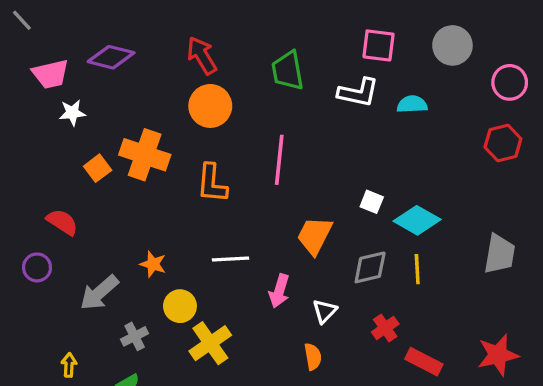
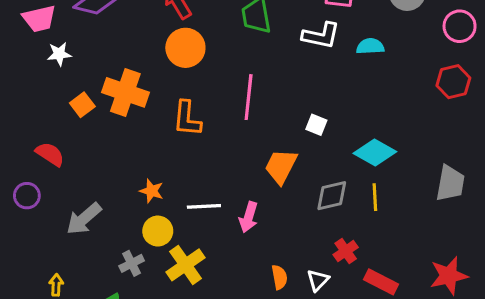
white square: (372, 202) -> (316, 125), moved
white line: (230, 259) -> (204, 206), moved
orange star: (153, 264) -> (152, 191), moved
white triangle: (325, 311) -> (318, 280), moved
gray cross: (135, 336) -> (132, 263), moved

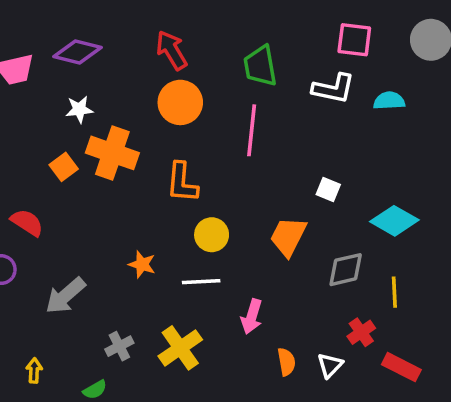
white star: (59, 54) -> (79, 109), moved
pink line: (249, 97) -> (252, 130), moved
yellow line: (375, 197) -> (394, 292), moved
pink arrow: (249, 217) -> (252, 317), moved
yellow circle: (158, 231) -> (212, 235), moved

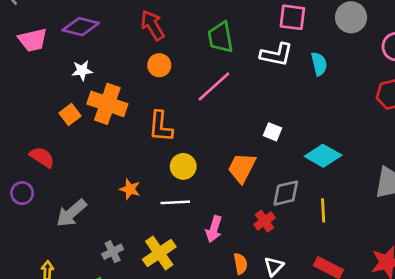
cyan semicircle: (389, 101) -> (319, 64), turned 80
orange circle: (180, 102) -> (159, 65), size x0.7
pink line: (252, 130) -> (214, 87), turned 42
red cross: (361, 332) -> (264, 221), moved

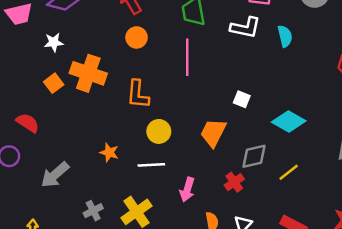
white star: (82, 71) -> (54, 42), moved
pink line: (214, 87) -> (187, 57), turned -48
yellow line: (323, 210) -> (289, 172), turned 55

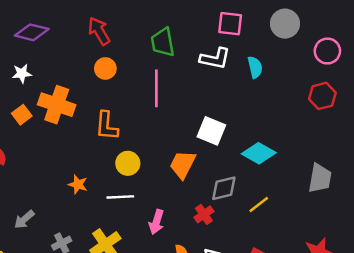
white square: (242, 99) -> (211, 131), size x1.6
gray arrow: (55, 175) -> (24, 219), moved, size x0.7

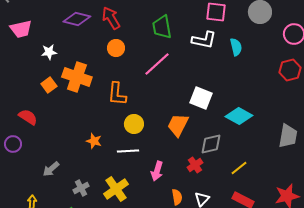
purple diamond: (32, 32) -> (77, 19), moved
pink line: (156, 88) -> (157, 64), turned 48
yellow line: (259, 204) -> (239, 168), moved

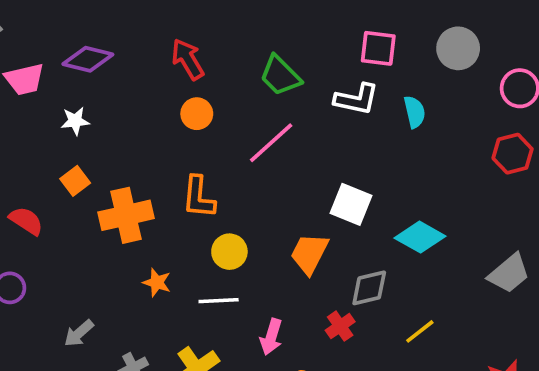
purple diamond: (77, 19) -> (88, 59), moved
green trapezoid: (162, 27) -> (280, 76), turned -35
orange cross: (77, 77) -> (126, 215), moved, turned -32
red semicircle: (28, 117) -> (26, 221), moved
gray trapezoid: (288, 136) -> (509, 273), turned 40

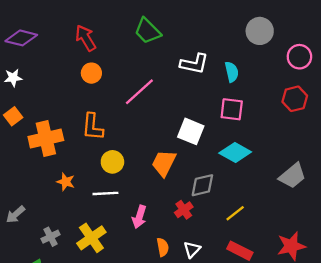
pink square: (378, 48) -> (232, 109), moved
green trapezoid: (280, 76) -> (148, 31), moved

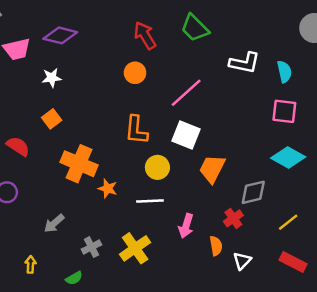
red arrow: (86, 38) -> (145, 35), moved
white square: (191, 131) -> (186, 135), moved
orange cross: (46, 138) -> (79, 164), moved, turned 36
orange semicircle: (163, 247) -> (216, 246), moved

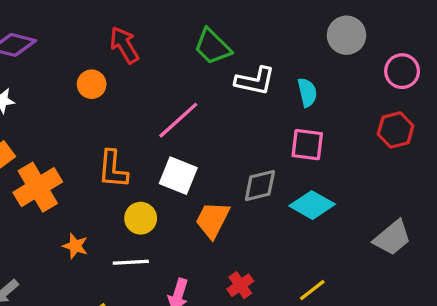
green trapezoid: (195, 28) -> (213, 47), moved
orange circle: (135, 73) -> (92, 84), moved
orange cross: (79, 164) -> (38, 187), moved, turned 36
gray diamond: (253, 192) -> (260, 185), moved

